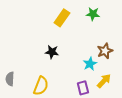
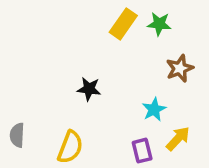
yellow rectangle: (62, 18) -> (123, 24), moved
brown star: (105, 51) -> (180, 68), moved

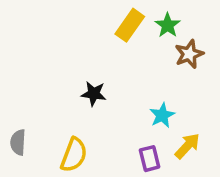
green star: (159, 24) -> (168, 25), turned 30
brown star: (180, 68) -> (189, 54), moved

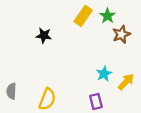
black star: (94, 94) -> (44, 36), moved
yellow arrow: (187, 146) -> (126, 82), moved

